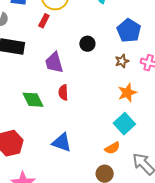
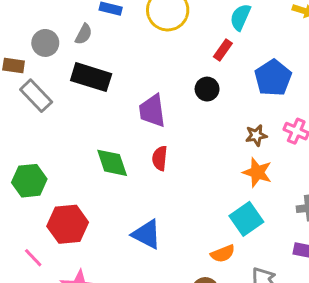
red rectangle: (44, 21) -> (223, 50), moved
brown star: (122, 61) -> (256, 135), moved
orange star: (127, 93) -> (257, 172), turned 30

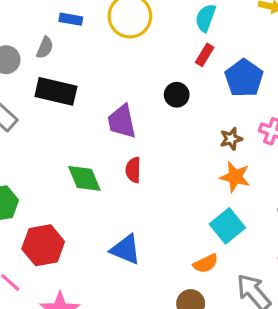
red rectangle: (223, 50) -> (205, 55), moved

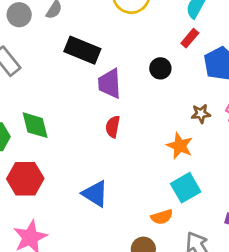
black rectangle: (56, 91) -> (82, 50), moved
orange star: (235, 177) -> (180, 146), moved
green diamond: (84, 178) -> (35, 125), moved

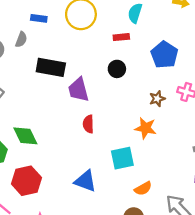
red rectangle: (190, 38) -> (121, 37), moved, turned 56
cyan square: (186, 188) -> (122, 158), moved, turned 30

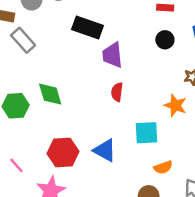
black circle: (117, 69) -> (165, 40), moved
red hexagon: (26, 181) -> (63, 153), moved

